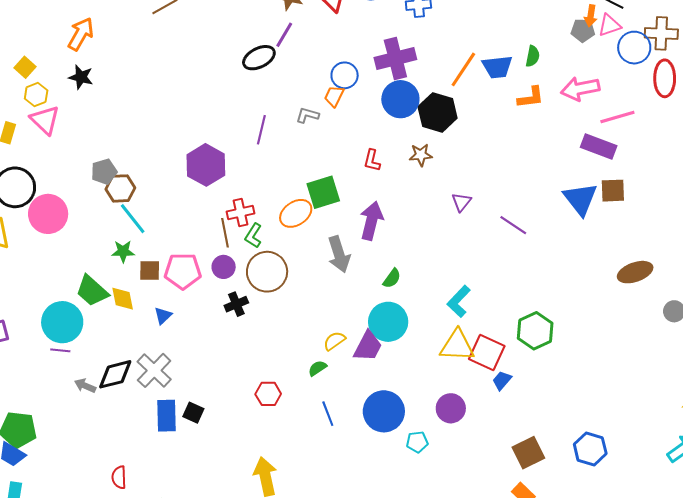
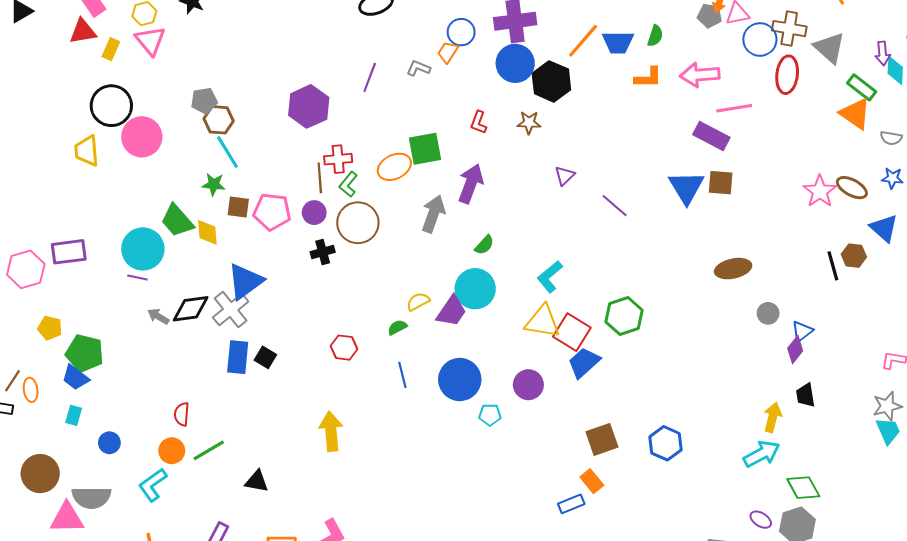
gray arrow: (339, 254) -> (433, 214), turned -150
blue triangle: (163, 316) -> (245, 281), moved, size x2.0
blue trapezoid: (502, 380) -> (584, 363), size x1.6

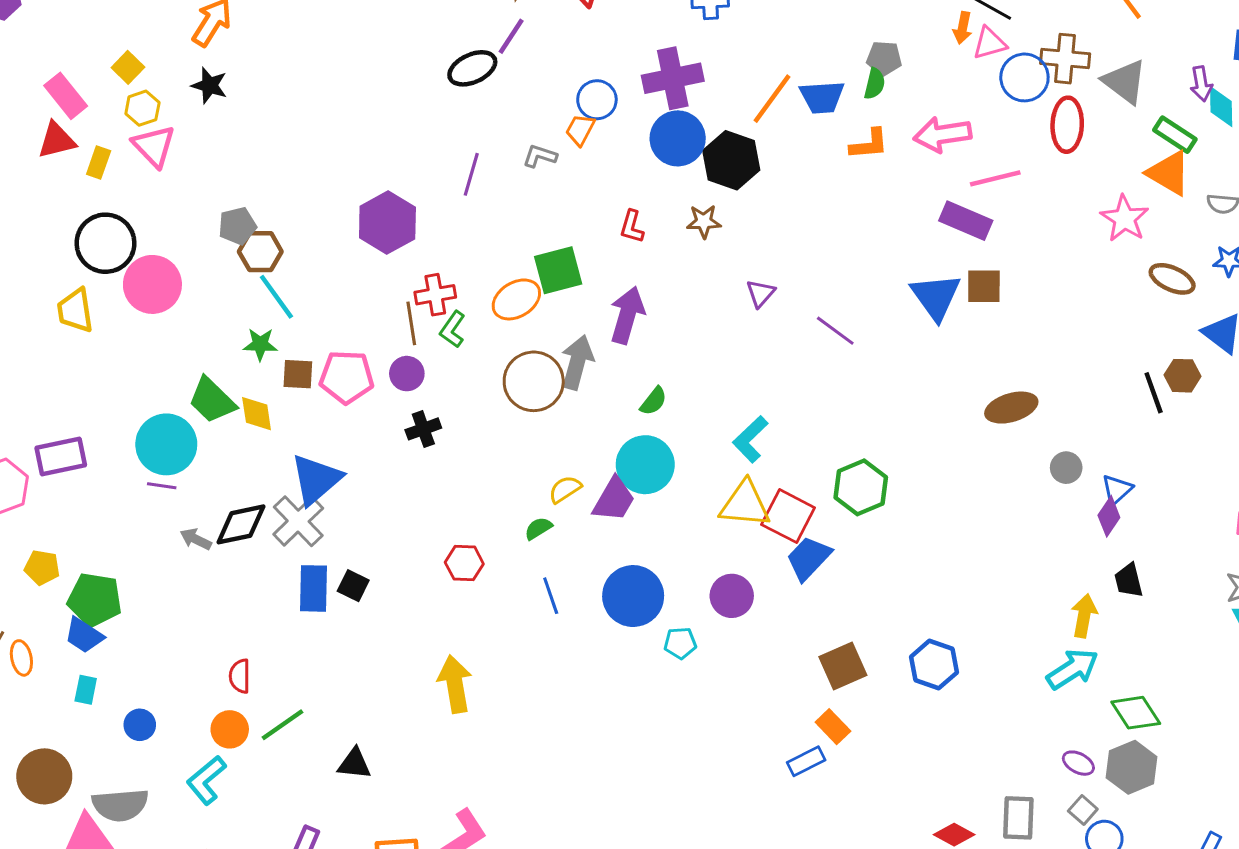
gray pentagon: (710, 16) -> (884, 58), moved
pink star: (820, 191) -> (1125, 219), moved
brown circle: (358, 223) -> (534, 381), moved

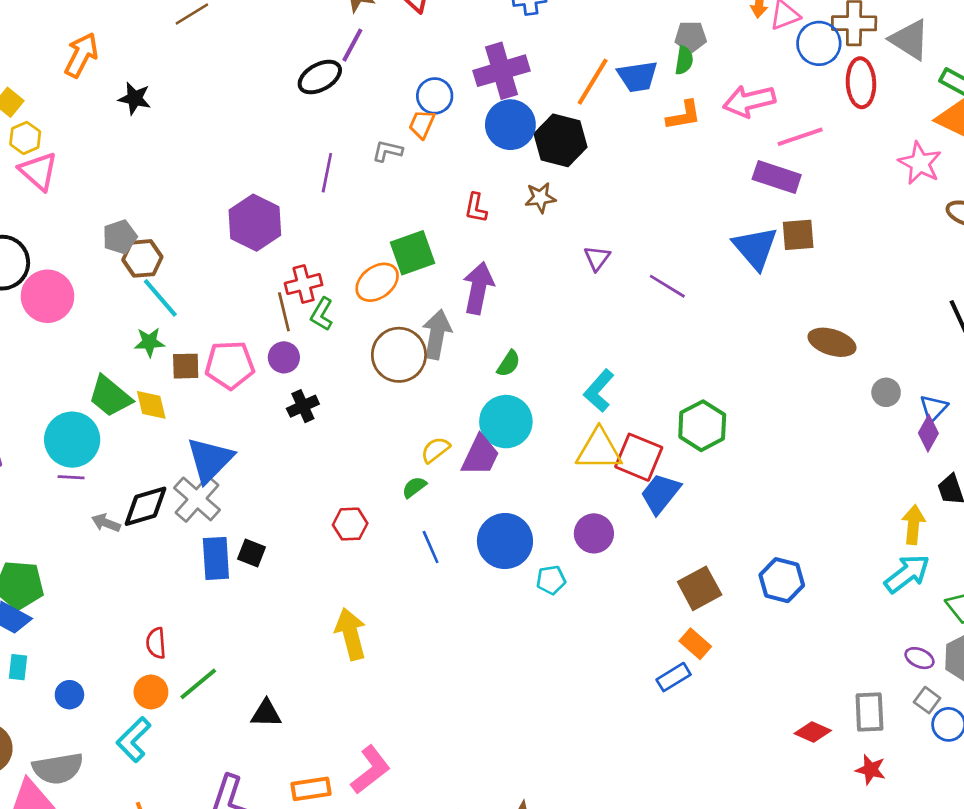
black star: (209, 85) -> (135, 98), moved
brown ellipse: (1011, 408) -> (832, 342), turned 39

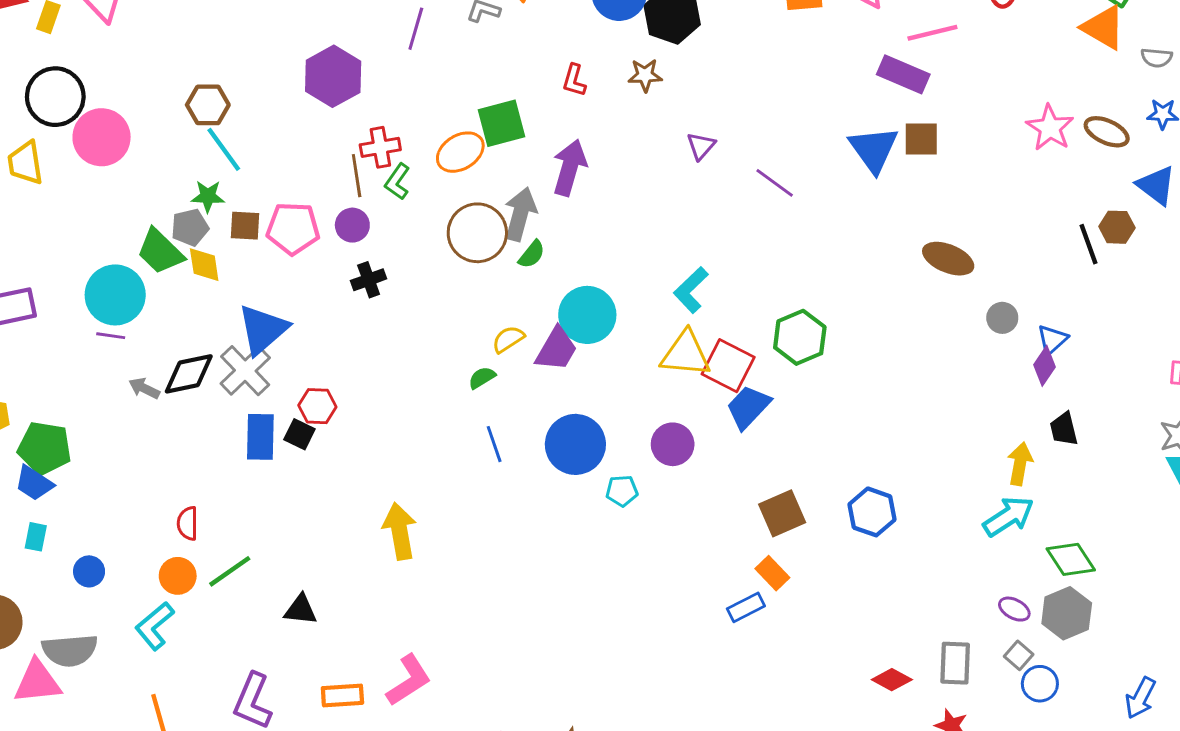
pink star: (920, 163) -> (1050, 128), moved
gray pentagon: (120, 237) -> (190, 227), moved
green semicircle: (509, 364) -> (532, 254), moved
red hexagon: (350, 524) -> (317, 406), moved

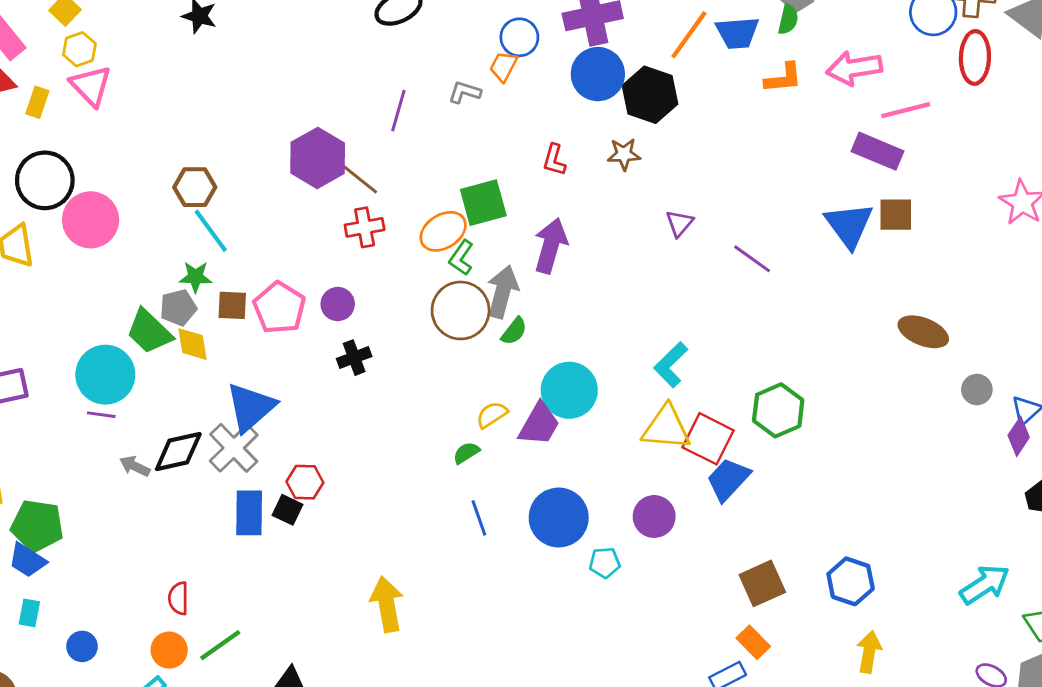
brown line: (357, 176) -> (360, 179), moved, turned -42
green L-shape: (397, 182) -> (461, 258), moved
pink pentagon: (293, 228) -> (279, 308), turned 30
yellow arrow: (1020, 464) -> (869, 652), moved

